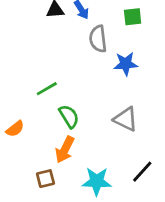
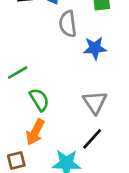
gray triangle: (126, 119) -> (95, 102), turned 30
black line: (142, 172) -> (92, 139), moved

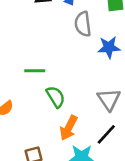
green line: (18, 73) -> (35, 71), turned 30
orange arrow: (35, 132) -> (69, 128), moved

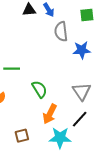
green line: (35, 71) -> (12, 69), moved

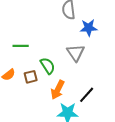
gray triangle: (82, 91) -> (76, 53), moved
brown square: (22, 136) -> (31, 77), moved

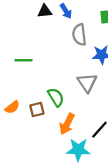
green line: (21, 46) -> (23, 60), moved

